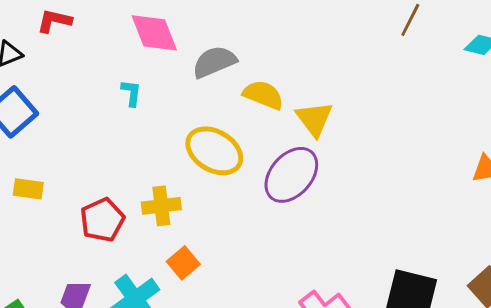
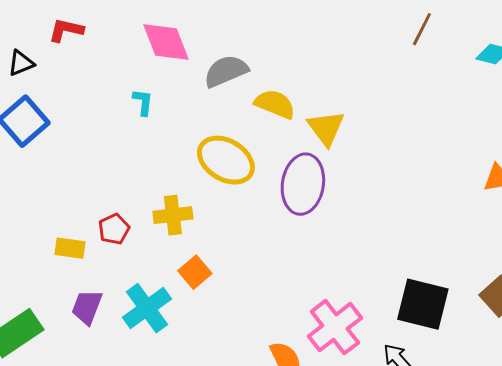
purple ellipse: (291, 175) -> (303, 184), turned -32
yellow rectangle: (28, 189) -> (70, 248), moved
red pentagon: (102, 220) -> (114, 229), size x0.7

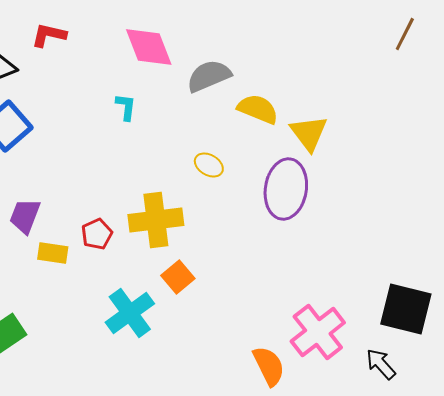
yellow ellipse: (226, 160) -> (209, 165), size x0.5
yellow cross: (173, 215) -> (156, 220), size x1.4
purple trapezoid: (87, 307) -> (25, 216), moved

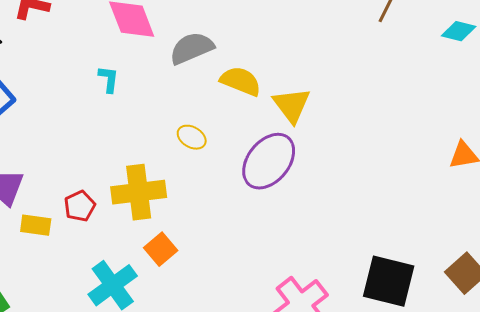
purple ellipse: (286, 189) -> (269, 161), turned 30

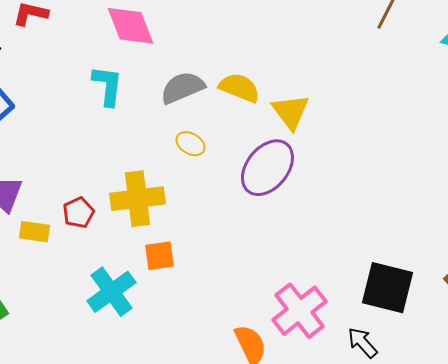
gray semicircle: (192, 48) -> (182, 88), moved
cyan L-shape: (109, 79) -> (107, 86), size x1.5
orange square: (161, 249) -> (159, 256), turned 32

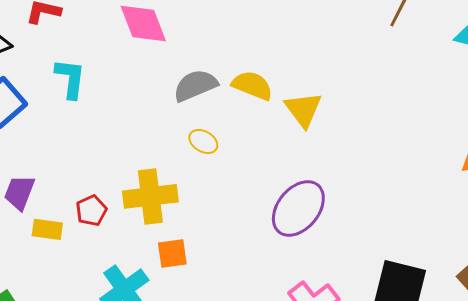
cyan L-shape: (107, 86) -> (70, 78), moved
purple ellipse: (267, 168) -> (298, 208), moved

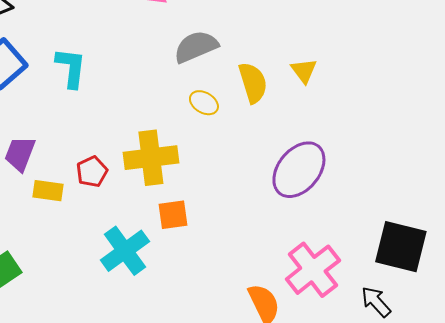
cyan L-shape: (70, 78) -> (71, 68), moved
yellow semicircle: (252, 85) -> (253, 83), moved, turned 51
yellow triangle: (303, 109) -> (304, 71), size x0.7

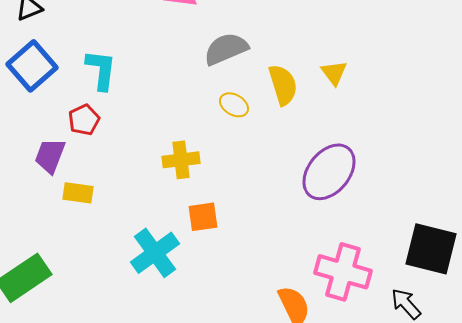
yellow cross: (151, 158) -> (181, 160), size x0.7
red pentagon: (92, 172) -> (84, 120), moved
pink cross: (313, 270) -> (343, 272), turned -36

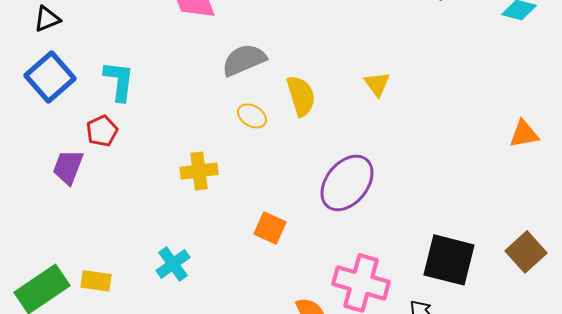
yellow triangle: (334, 73) -> (377, 84), moved
yellow rectangle: (78, 193) -> (96, 281), moved
orange square: (203, 217) -> (270, 228), moved, turned 32
cyan cross: (155, 253) -> (173, 264), size x0.7

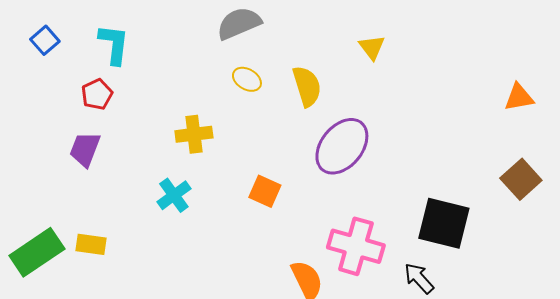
blue square: (50, 77) -> (45, 40), size x0.6
yellow semicircle: (301, 96) -> (307, 86), moved
purple trapezoid: (68, 167) -> (85, 149), moved
brown square: (526, 252) -> (521, 179), moved
cyan cross: (173, 264) -> (174, 195), moved

